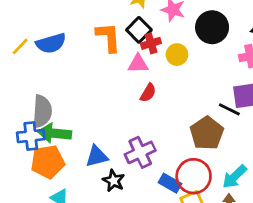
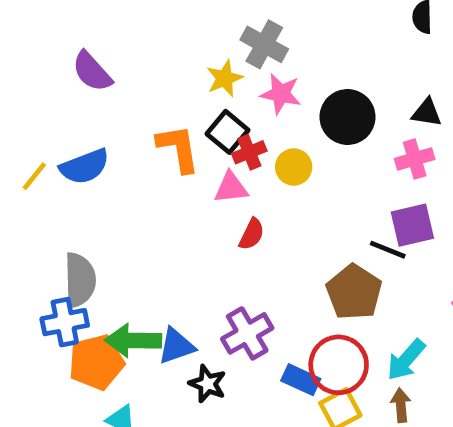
green arrow: (55, 133) -> (133, 340), moved

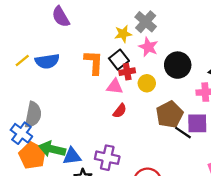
brown pentagon: (354, 292) -> (169, 114), moved
blue cross: (65, 322) -> (21, 133), turned 35
purple cross: (247, 333) -> (107, 158), turned 30
orange pentagon: (96, 362) -> (32, 156), turned 30

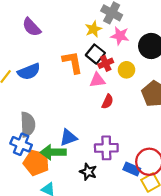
blue triangle: (72, 156) -> (68, 138), moved

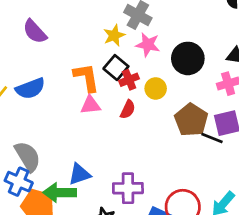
pink triangle: (97, 80) -> (90, 105), moved
red semicircle: (108, 102) -> (128, 109), moved
gray semicircle: (28, 124) -> (28, 156), turned -30

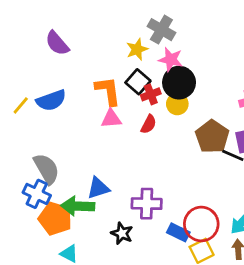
black circle: (188, 58) -> (179, 83), moved

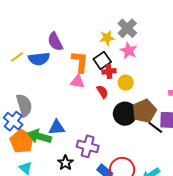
purple semicircle: (57, 43) -> (55, 42), moved
black circle: (179, 83) -> (125, 114), moved
red semicircle: (149, 124) -> (102, 92), turned -72

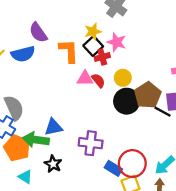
yellow star: (107, 38) -> (93, 31), moved
pink star: (129, 51) -> (117, 42), moved
pink triangle: (77, 82) -> (85, 79), moved
yellow circle: (126, 83) -> (123, 78), moved
black star: (65, 163) -> (53, 164), moved

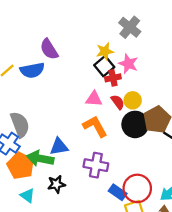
orange L-shape: (69, 51) -> (95, 126), moved, turned -30
red semicircle: (98, 80) -> (118, 102), moved
black star: (53, 164) -> (56, 184), turned 30

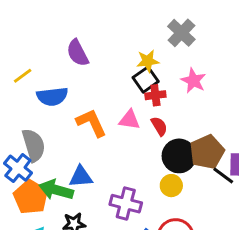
pink star: (128, 64) -> (193, 81), moved
blue semicircle: (32, 70) -> (52, 97), moved
yellow circle: (133, 100) -> (171, 186), moved
orange L-shape: (95, 126) -> (91, 123), moved

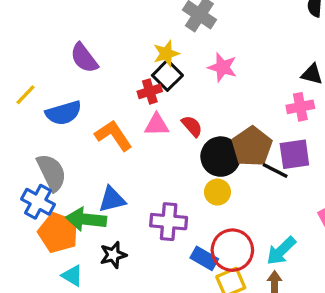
red cross: (155, 95) -> (150, 91), moved

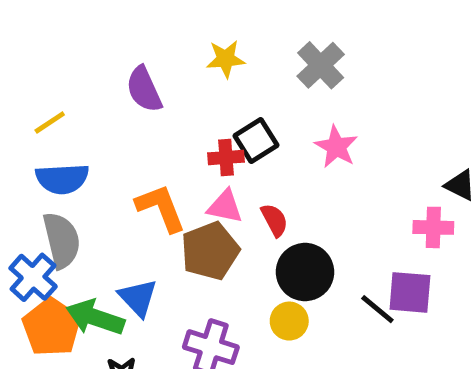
yellow star: (166, 54) -> (226, 59), moved
blue semicircle: (63, 113) -> (62, 179), moved
brown pentagon: (252, 146) -> (210, 251), moved
blue triangle: (112, 199) -> (138, 298), turned 48

